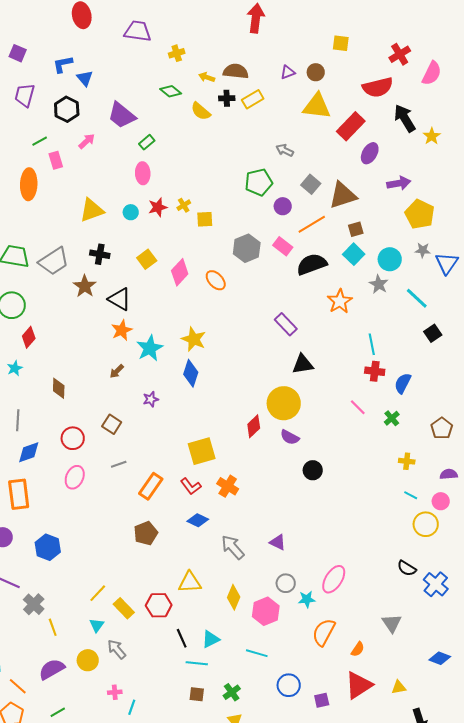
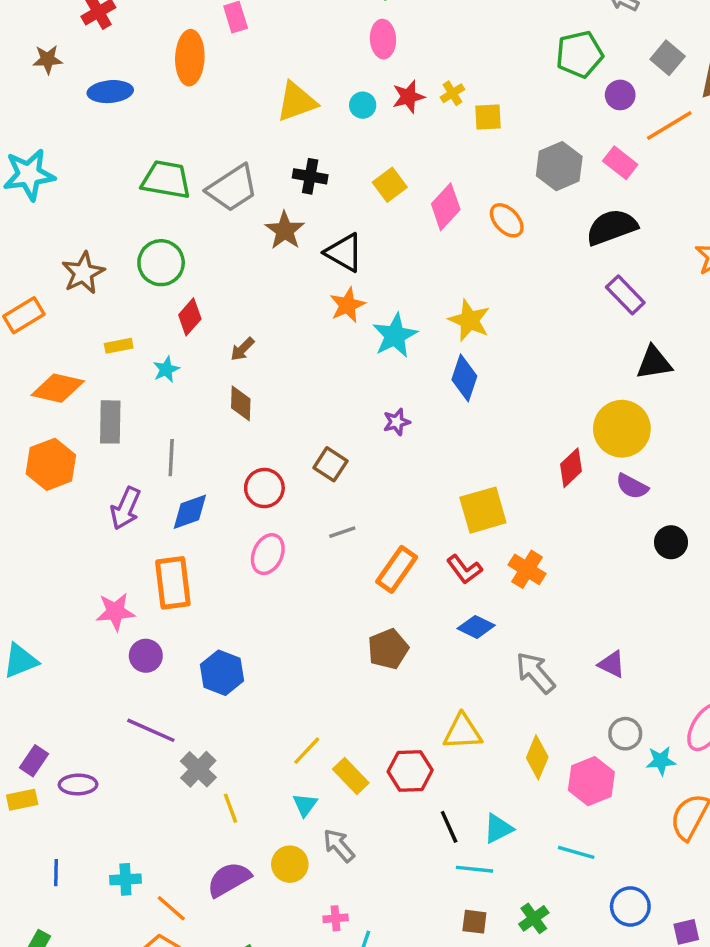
black semicircle: (312, 264) -> (612, 227), moved
brown arrow: (117, 371) -> (242, 349), moved

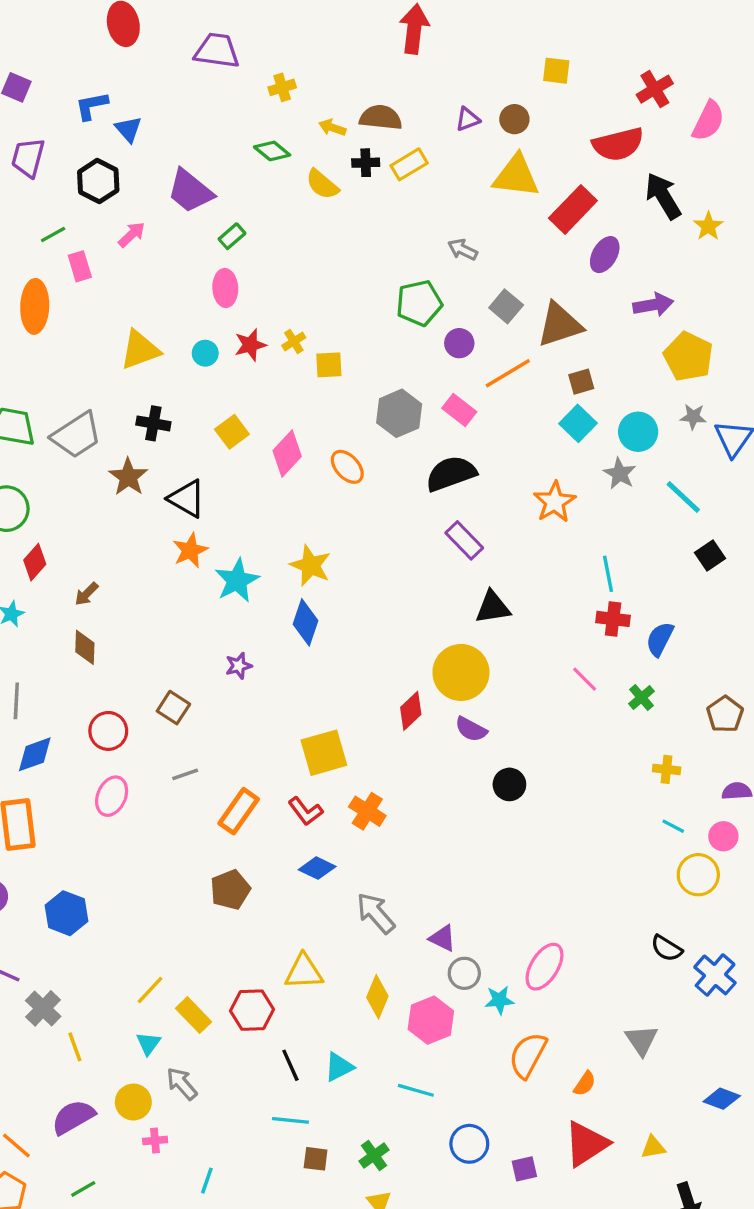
purple triangle: (612, 664) -> (443, 938), moved
cyan line: (474, 869) -> (290, 1120), moved
pink cross: (336, 918) -> (155, 1140), moved

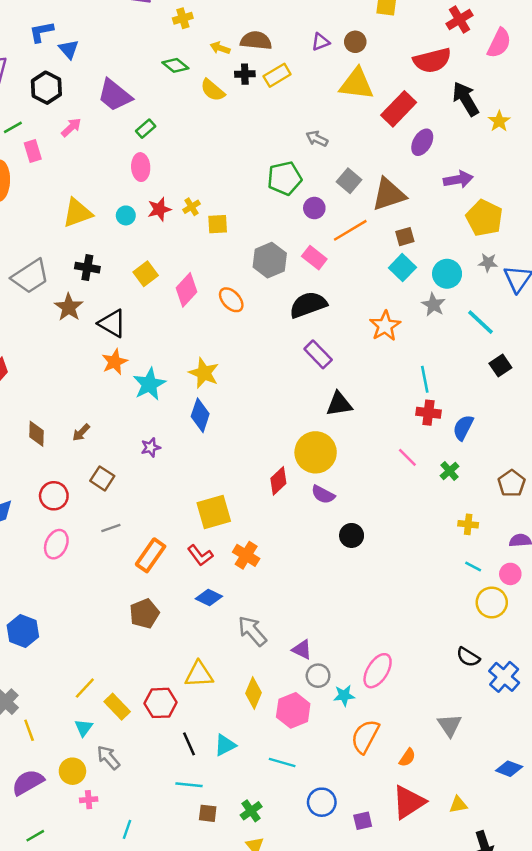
brown arrow: (87, 594) -> (81, 433), moved

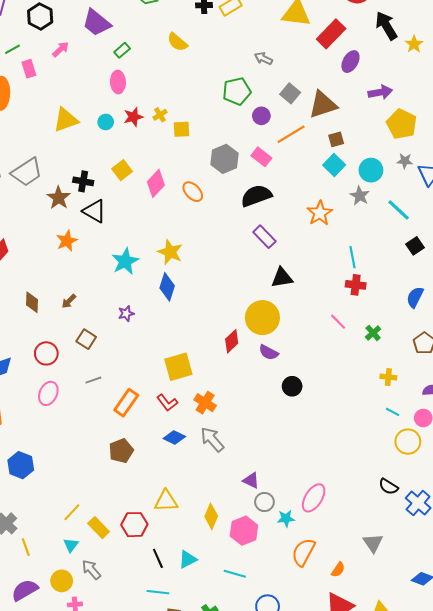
yellow semicircle: (213, 90) -> (177, 42), moved
black cross: (87, 268) -> (83, 181), moved
orange star: (115, 362) -> (67, 241), moved
blue semicircle: (463, 428) -> (415, 297), moved
gray arrow: (252, 631) -> (212, 440), moved

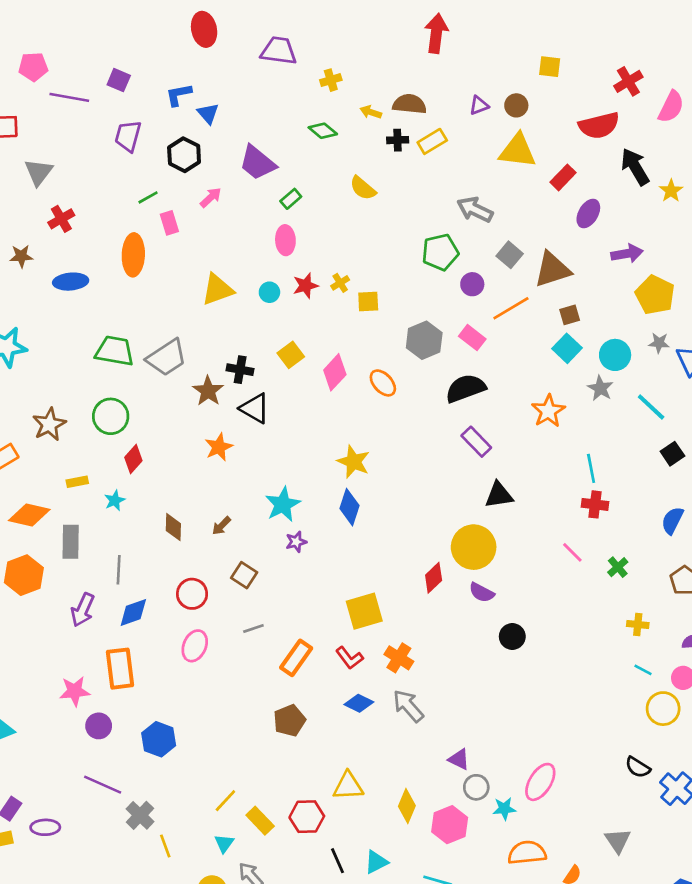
red rectangle: (331, 34) -> (563, 177), size x0.7
gray arrow: (263, 58) -> (475, 209), size x1.5
cyan star: (125, 261) -> (283, 504), moved
orange semicircle: (303, 552) -> (527, 853), turned 56

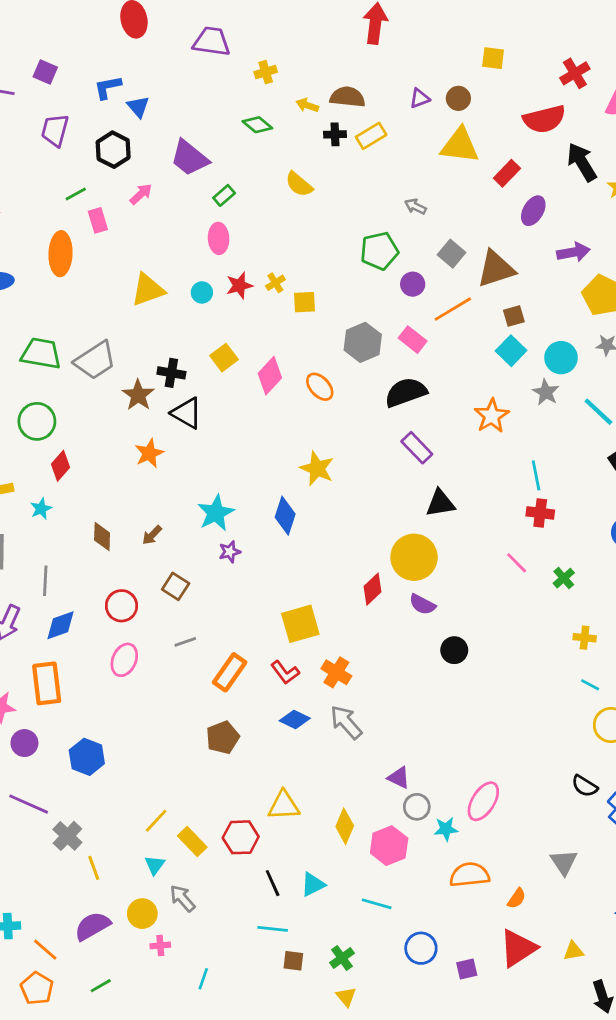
gray arrow: (475, 209) -> (415, 207), size x0.6
yellow star: (353, 462) -> (317, 469), moved

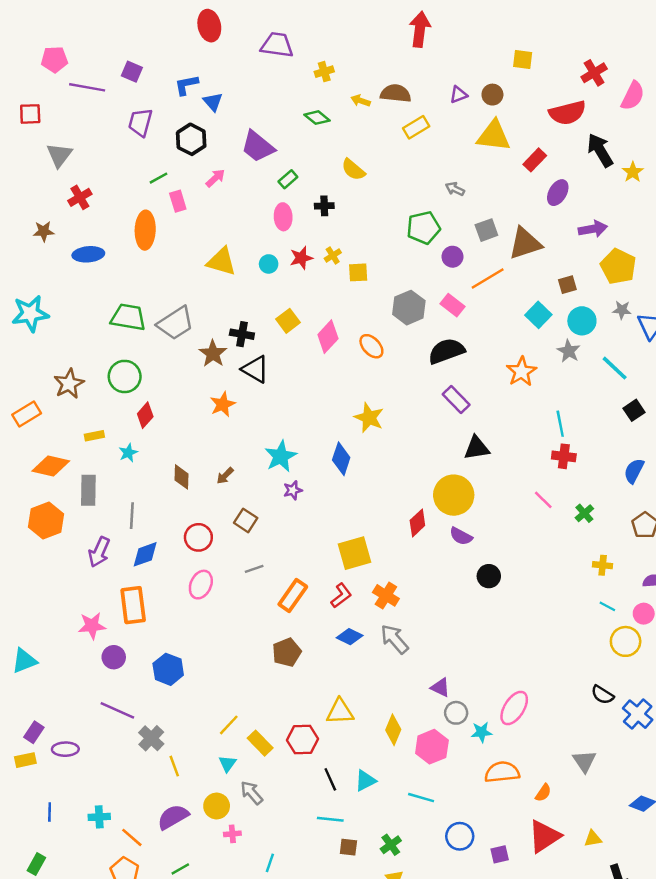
black cross: (335, 134) -> (324, 206), moved
gray square: (451, 254) -> (486, 230), turned 30
yellow triangle: (148, 290) -> (221, 262), turned 36
brown square: (514, 316) -> (567, 285), moved
red L-shape: (285, 672) -> (341, 595), turned -90

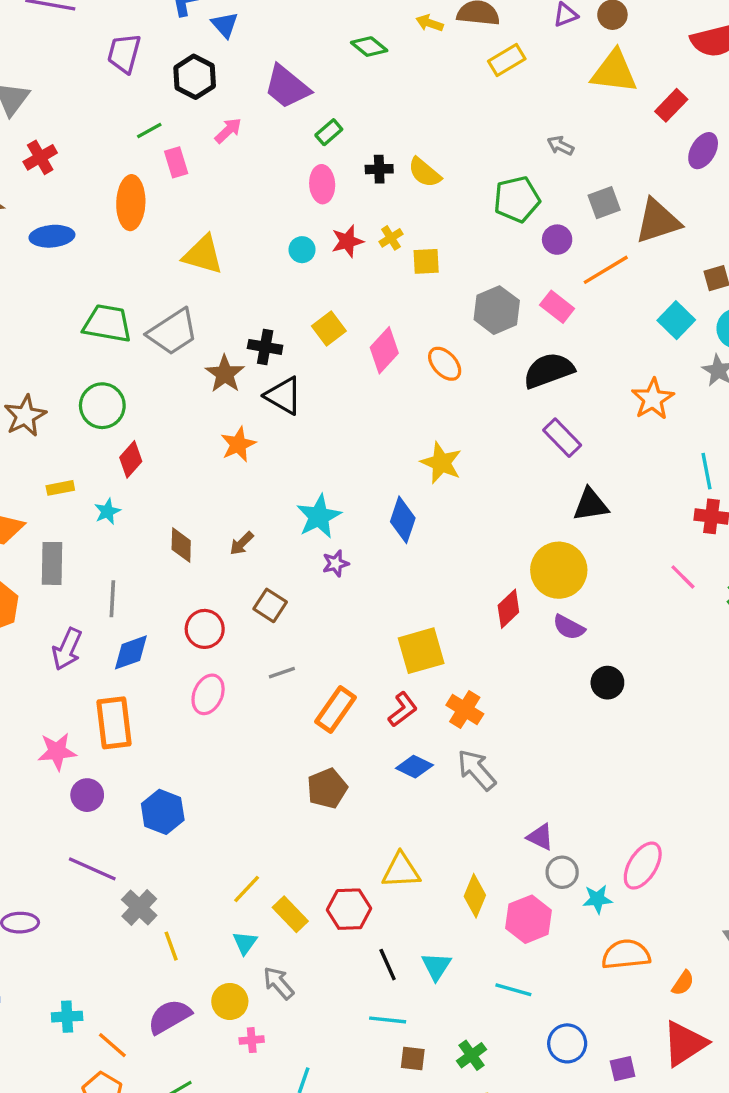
yellow semicircle: (353, 170) -> (425, 172), moved
yellow triangle: (221, 262) -> (203, 255), moved
cyan triangle: (365, 781) -> (436, 966), turned -30

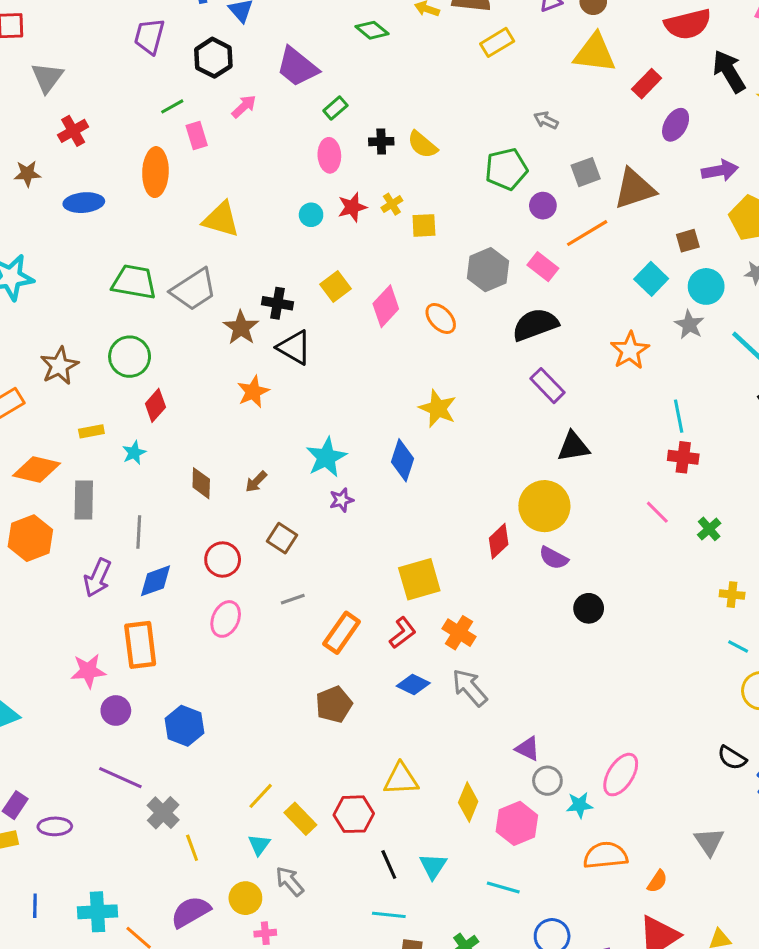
cyan cross: (67, 1017) -> (98, 912), size x1.4

